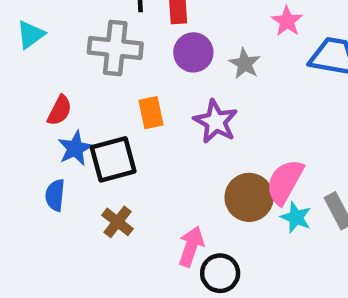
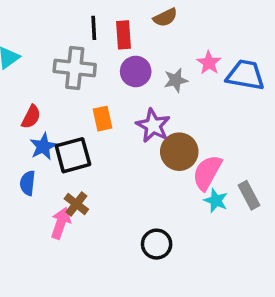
pink star: (287, 21) -> (209, 63), moved
gray star: (245, 64) -> (176, 80), turned 30
brown circle: (249, 197) -> (179, 152), moved
pink arrow: (191, 246) -> (61, 223), moved

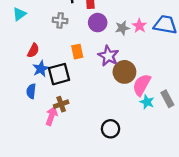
pink star: (209, 63) -> (139, 26), moved
gray cross: (75, 68) -> (60, 20), size x0.6
brown cross: (76, 204) -> (61, 104), turned 32

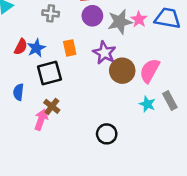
gray star: (122, 28) -> (120, 22), size x1.5
blue star: (41, 69) -> (36, 48), moved
pink semicircle: (142, 85) -> (150, 71), moved
brown cross: (61, 104) -> (52, 106), turned -32

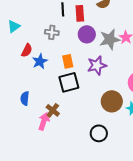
red semicircle: (21, 47) -> (27, 50), moved
purple star: (104, 53) -> (97, 65), turned 30
brown circle: (122, 71) -> (112, 101), moved
black square: (49, 73) -> (69, 82), moved

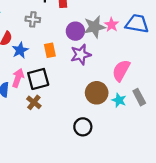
purple circle: (87, 34) -> (75, 31), moved
black square: (69, 82) -> (38, 79), moved
pink arrow: (44, 121) -> (18, 78), moved

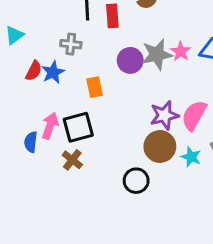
blue star: (20, 50) -> (53, 72), moved
purple star: (81, 55) -> (164, 115), moved
black circle: (83, 127) -> (136, 181), moved

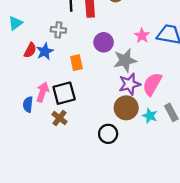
gray star: (157, 54) -> (125, 60), moved

